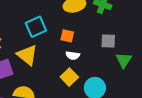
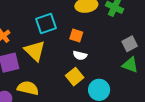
gray square: (108, 41) -> (130, 44), moved, turned -35
green triangle: (124, 60) -> (130, 65), turned -48

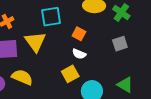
gray square: (130, 44) -> (120, 44), moved
green triangle: (130, 65) -> (125, 85), moved

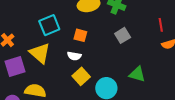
white semicircle: (79, 54) -> (74, 56), moved

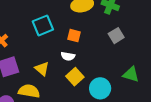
yellow triangle: (40, 53) -> (42, 69), moved, size x0.7

